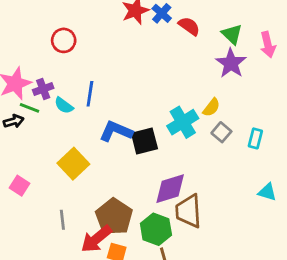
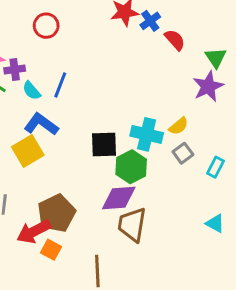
cyan cross: (183, 122) -> (147, 134), turned 32
blue L-shape: (116, 131) -> (41, 124), moved
green hexagon: (156, 229) -> (131, 167), moved

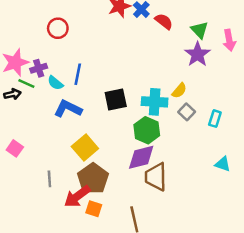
black square: (104, 145) -> (116, 100), moved
yellow square: (28, 151) -> (85, 148), moved

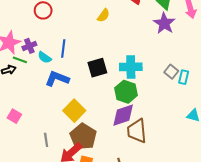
yellow semicircle: (179, 91) -> (103, 15), moved
gray square: (187, 112) -> (171, 72), moved

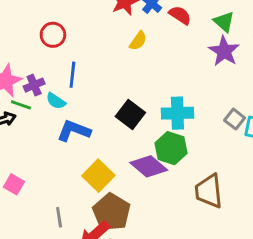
blue line: (63, 48) -> (72, 75), moved
black square: (97, 68) -> (130, 115), turned -36
purple diamond: (123, 115) -> (149, 166), moved, turned 60
brown trapezoid: (137, 131) -> (209, 191), moved

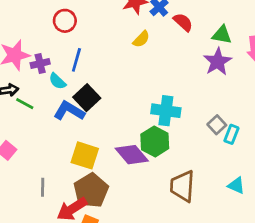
green triangle: (224, 22) -> (222, 35), turned -40
green line: (21, 105) -> (25, 104), moved
black square: (130, 115) -> (87, 98), moved
yellow square: (98, 176) -> (85, 155), turned -36

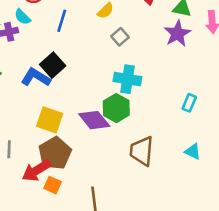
blue line: (76, 60) -> (62, 21), moved
cyan semicircle: (57, 81) -> (22, 17), moved
gray square: (217, 125) -> (120, 37), moved

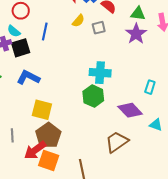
gray square: (120, 37) -> (99, 28), moved, turned 32
black square: (53, 65) -> (21, 48), moved, turned 30
purple diamond: (94, 120) -> (130, 110), moved
brown trapezoid: (142, 151) -> (117, 142), moved, turned 55
orange square: (53, 185) -> (49, 160), size x1.5

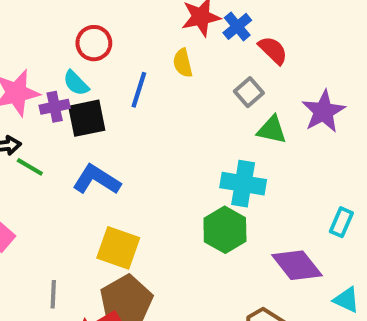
green triangle: (138, 14) -> (272, 130), moved
yellow semicircle: (78, 21) -> (183, 63), moved, turned 120
gray square: (99, 28) -> (249, 92), turned -32

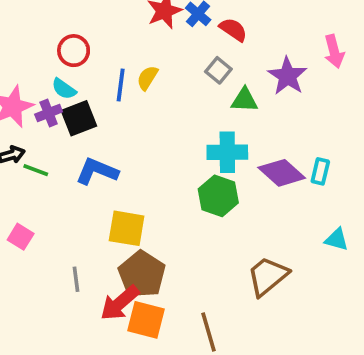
yellow semicircle: (183, 63) -> (147, 78), moved, turned 55
purple diamond: (297, 265) -> (282, 173), moved

